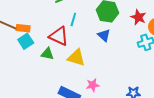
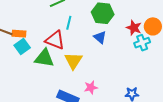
red star: (138, 17) -> (134, 28), moved
green triangle: (47, 54) -> (44, 58), size x1.5
yellow triangle: (76, 58) -> (73, 61), turned 48

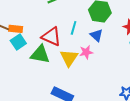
cyan line: (69, 23) -> (74, 28), moved
pink star: (91, 87) -> (86, 52), moved

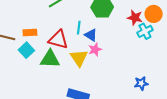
orange rectangle: (16, 29) -> (30, 33), moved
blue triangle: (96, 35) -> (91, 35), moved

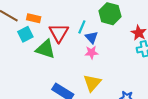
red triangle: (58, 40) -> (59, 33), turned 30
yellow triangle: (79, 58) -> (92, 83), moved

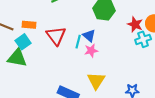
cyan line: (82, 27) -> (78, 42), moved
green triangle: (45, 49) -> (17, 58), moved

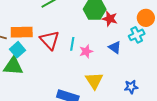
red star: (135, 24) -> (110, 19), moved
orange rectangle: (29, 25) -> (22, 32), size x1.5
blue triangle: (89, 36) -> (115, 47), moved

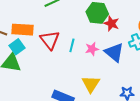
blue triangle: (115, 47) -> (114, 52), size x1.5
pink star: (86, 51) -> (92, 49), moved

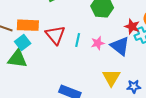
red star: (111, 24) -> (132, 27), moved
yellow triangle: (91, 84) -> (111, 78), moved

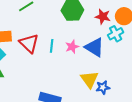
red star: (132, 27) -> (103, 17), moved
blue star: (134, 86) -> (103, 87), moved

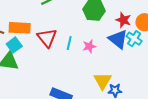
cyan cross: (116, 34) -> (134, 39), turned -35
blue triangle: (94, 47) -> (118, 39), moved

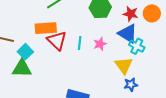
orange rectangle: (20, 28) -> (46, 28), moved
cyan cross: (134, 39) -> (137, 46), moved
yellow triangle: (103, 81) -> (124, 65), moved

